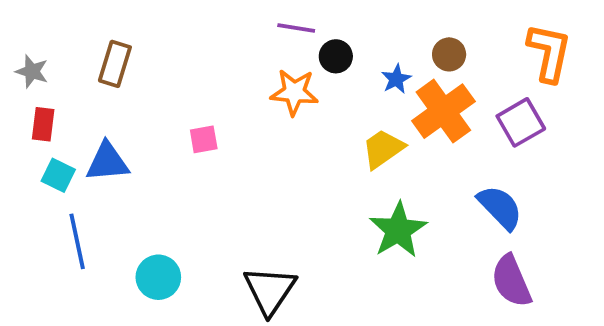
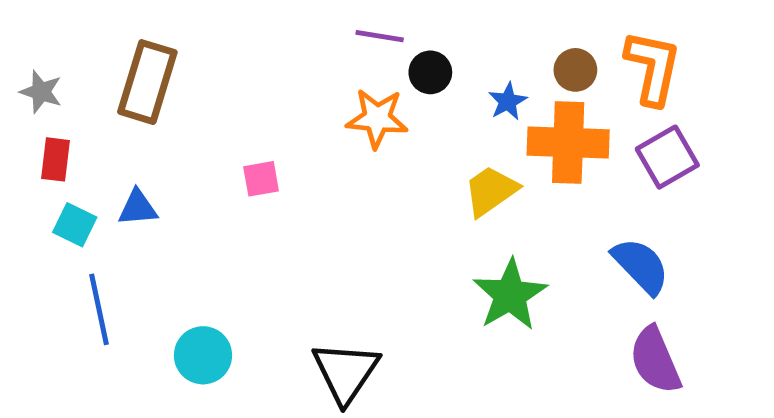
orange L-shape: (549, 53) -> (653, 68), moved
brown rectangle: (115, 64) -> (147, 82), size x1.4
orange cross: (443, 111) -> (568, 143), turned 38
blue triangle: (107, 162) -> (138, 208), size x0.7

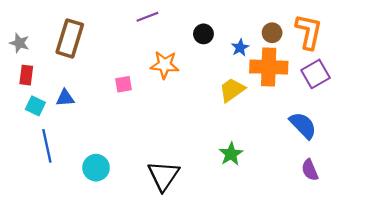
purple line: (380, 36) -> (147, 17), moved, turned -30
orange star: (377, 118) -> (165, 65), moved
green star: (510, 295) -> (231, 154), moved, size x0.7
purple semicircle: (655, 360) -> (310, 170), size x0.7

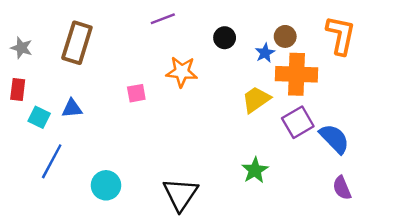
brown circle: (272, 33) -> (285, 36), moved
purple square: (316, 74) -> (298, 122), moved
red rectangle: (26, 75) -> (18, 89), moved
blue line: (47, 146) -> (52, 161), turned 40

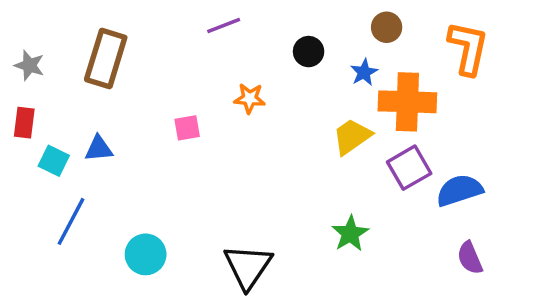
brown circle: (285, 36) -> (387, 27), moved
orange star: (182, 72) -> (250, 98), size x0.7
blue semicircle: (334, 139) -> (459, 190), turned -64

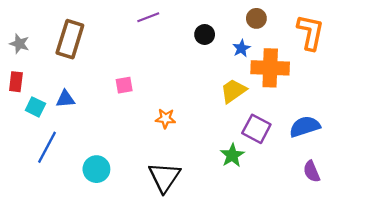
orange star: (250, 98) -> (165, 118), moved
purple square: (409, 168) -> (256, 129), moved, turned -32

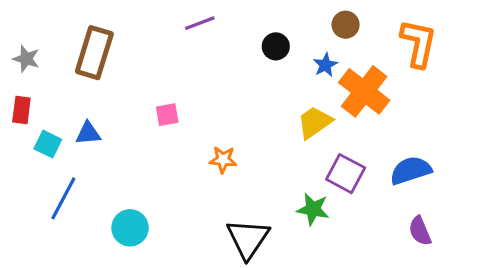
orange cross: (270, 68) -> (364, 91), turned 36
green star: (232, 155) -> (313, 209), turned -30
black triangle: (164, 177) -> (248, 239), moved

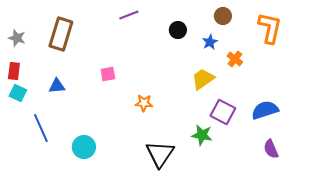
orange cross: (364, 91) -> (235, 59), size x0.5
cyan square: (48, 144) -> (18, 93), moved
blue line: (63, 198) -> (41, 128), turned -52

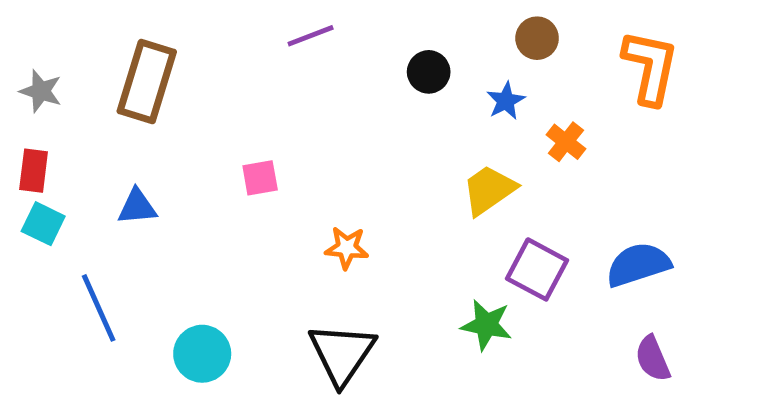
black triangle: (160, 154) -> (342, 354), moved

